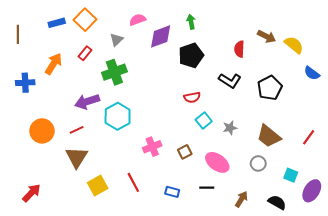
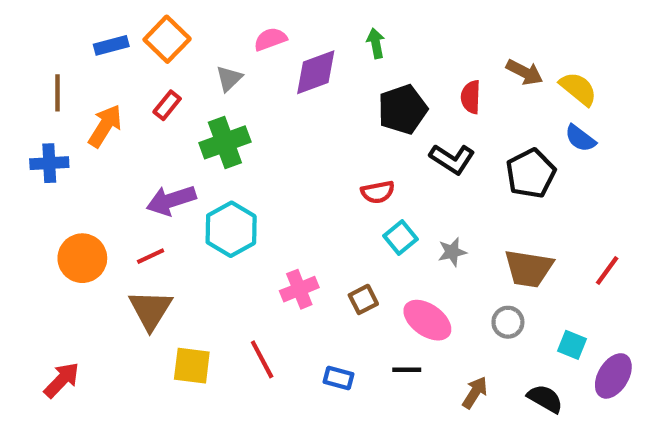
brown line: (18, 34) -> (58, 93), moved
black pentagon: (191, 55) -> (403, 109), moved
blue semicircle: (312, 73) -> (580, 138), moved
brown trapezoid: (269, 136) -> (529, 268), turned -30
yellow square: (98, 186) -> (192, 366), turned 36

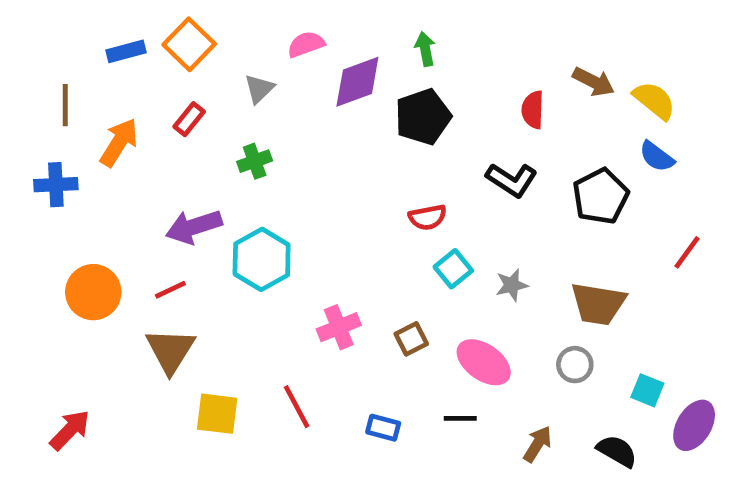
black pentagon: (403, 109) -> (423, 117), moved
green cross: (225, 142) -> (255, 161), size x0.6
red line: (607, 271) -> (687, 252), moved

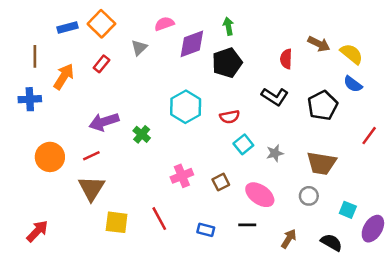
green cross: (255, 161) -> (142, 134), moved, turned -30
cyan hexagon: (262, 259) -> (186, 107), moved

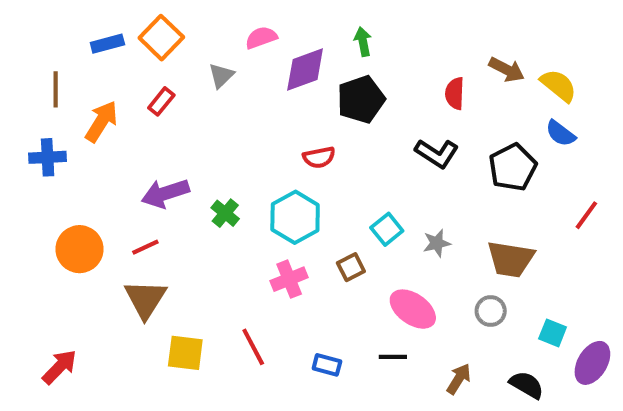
cyan hexagon: (186, 107) -> (295, 217), moved
red semicircle: (230, 117) -> (319, 157), moved
brown square: (221, 182) -> (351, 267), moved

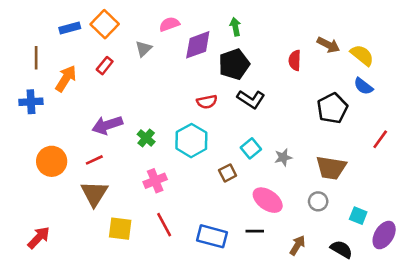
black L-shape: (437, 153) -> (251, 99), moved
pink cross: (289, 279) -> (155, 181), moved
blue rectangle: (327, 365) -> (212, 236), size x1.6

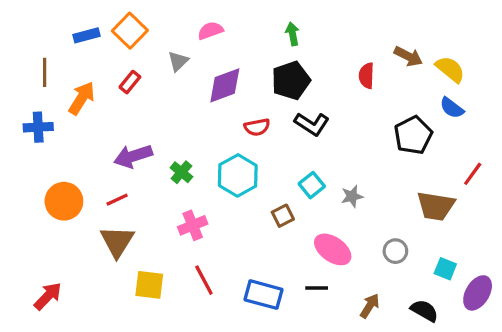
purple diamond: (198, 45) -> (225, 85), moved
brown trapezoid: (331, 168) -> (436, 206), moved

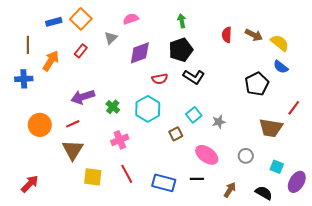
red semicircle: (366, 76) -> (227, 35), moved

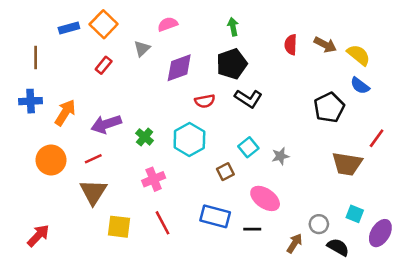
orange arrow: (51, 61) -> (65, 113), moved
gray circle: (246, 156) -> (319, 224), moved
blue rectangle: (164, 183) -> (215, 216), moved

